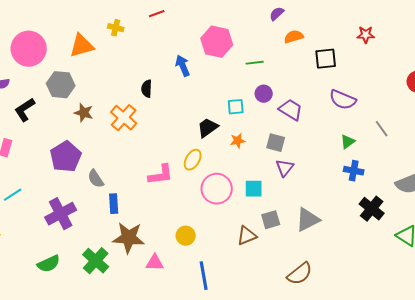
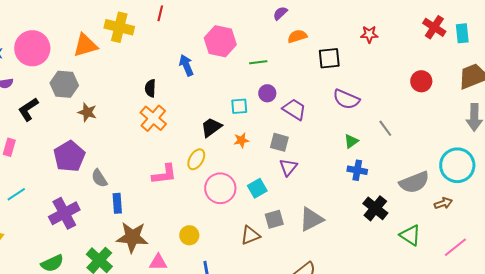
red line: (157, 14) -> (160, 13), turned -56
yellow cross: (116, 28) -> (119, 27), size x1.8
orange cross: (124, 118) -> (153, 118), moved
cyan square: (254, 189) -> (257, 188), turned -30

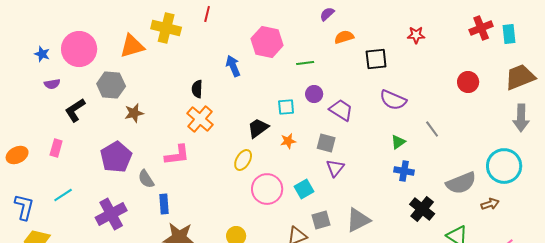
red cross: (434, 27) -> (481, 28), turned 35
brown star: (87, 112) -> (134, 113), turned -30
pink L-shape: (164, 174) -> (177, 155), moved

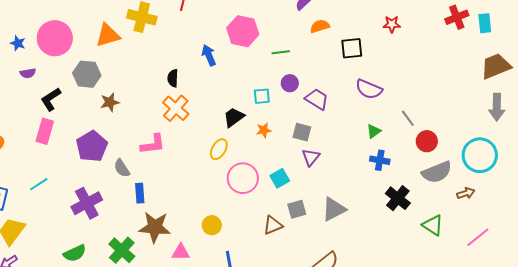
red circle: (468, 82) -> (427, 141), moved
pink rectangle: (56, 148) -> (45, 131), moved, size x1.4

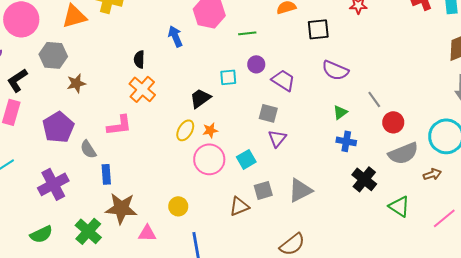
orange star: (264, 130) -> (210, 130), moved

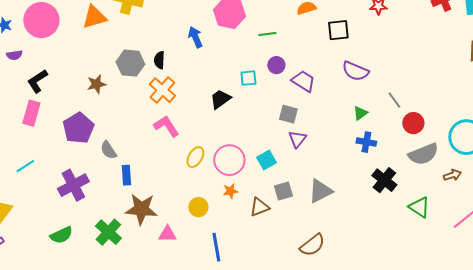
gray hexagon: (53, 55) -> (130, 63), moved
pink L-shape: (119, 125) -> (166, 126), moved, turned -116
yellow ellipse: (185, 130) -> (195, 157), moved
orange star: (210, 130) -> (230, 191), moved

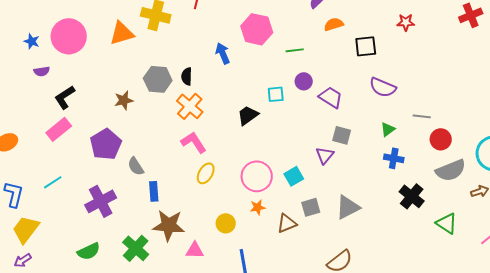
gray line: (394, 100) -> (422, 116), turned -48
pink rectangle: (31, 113) -> (59, 129), turned 35
gray square: (288, 114) -> (342, 135), moved
yellow ellipse: (195, 157) -> (206, 173), moved

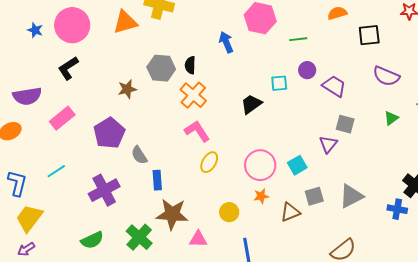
purple semicircle: (42, 71) -> (27, 96), moved, size x1.8
black L-shape: (65, 97) -> (68, 68), moved
blue cross: (394, 158) -> (397, 209), moved

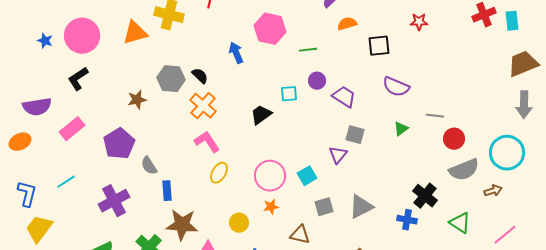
black semicircle: (190, 65) -> (200, 76), turned 132
brown triangle: (290, 212) -> (300, 235), moved, turned 35

